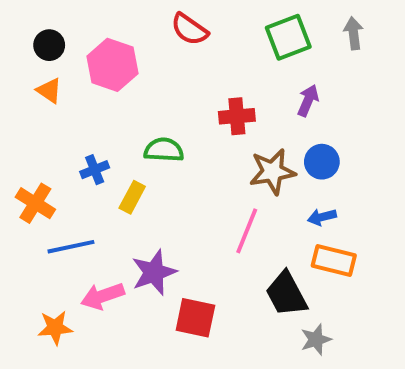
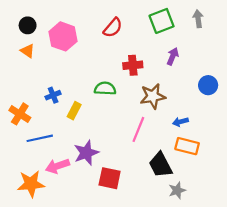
red semicircle: (189, 29) -> (113, 28), moved, turned -85
green semicircle: (164, 150) -> (105, 89), moved
blue circle: (322, 162) -> (208, 85), moved
orange star: (55, 328) -> (31, 184), size x1.4

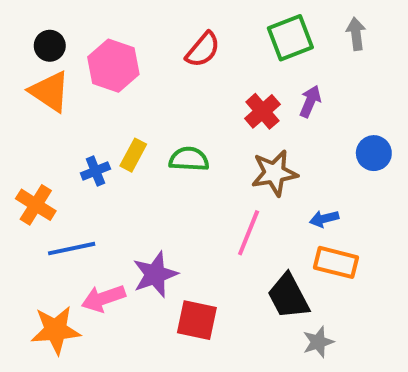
orange triangle: (28, 51) -> (50, 91), size x1.6
red cross: (133, 65) -> (262, 111), moved, turned -36
yellow rectangle: (74, 111) -> (133, 155), moved

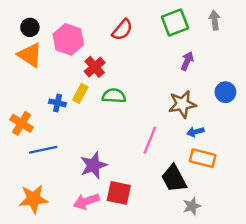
red cross: (262, 111) -> (95, 67), moved
blue cross: (95, 171) -> (58, 103), turned 35
brown star: (274, 173) -> (182, 104), moved
pink arrow: (103, 298) -> (86, 201), moved

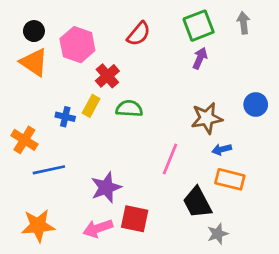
purple arrow: (187, 61) -> (200, 58), moved

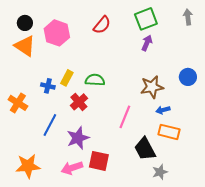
gray arrow: (243, 23) -> (188, 17), moved
red cross: (107, 76) -> (79, 102), moved
blue line: (49, 170) -> (50, 125), moved, turned -50

